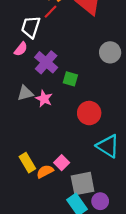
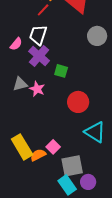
white trapezoid: (31, 27) -> (38, 35), moved
gray circle: (110, 52) -> (97, 36), moved
yellow rectangle: (27, 163) -> (22, 147), size x1.4

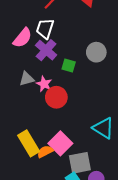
gray circle: (97, 36) -> (96, 52), moved
pink semicircle: (16, 44) -> (23, 38), size x1.5
red circle: (78, 102) -> (56, 97), moved
pink square: (53, 147) -> (60, 143), size x1.6

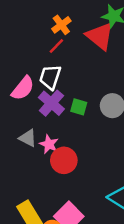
green square: (69, 65) -> (79, 107), moved
gray triangle: (27, 79) -> (28, 138), turned 42

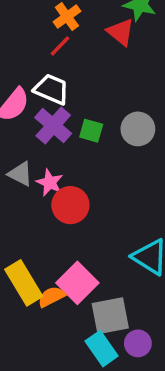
red triangle: (100, 36) -> (121, 32), size x0.7
white trapezoid: (50, 77) -> (51, 89), turned 95

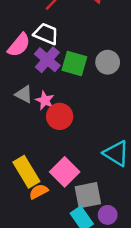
green square: (91, 131) -> (74, 63), size x1.5
orange semicircle: (51, 297) -> (39, 192), moved

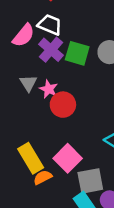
gray triangle: (24, 94) -> (28, 83), turned 30

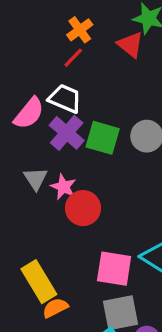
pink square: (68, 158) -> (114, 269), moved, turned -36

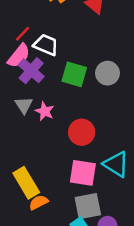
red line: (73, 58) -> (23, 34), moved
purple cross: (67, 133) -> (31, 71), moved
red circle: (83, 208) -> (82, 132), moved

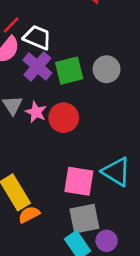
purple cross: (31, 71) -> (37, 66), moved
green square: (74, 74) -> (69, 71), turned -30
red circle: (82, 132) -> (64, 118), moved

